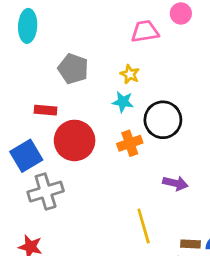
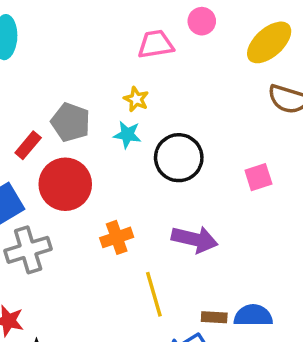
gray pentagon: (73, 69) -> (71, 122), moved
red rectangle: (46, 110) -> (28, 145), turned -55
orange cross: (130, 143) -> (117, 237), moved
purple arrow: (175, 183) -> (195, 239), size x1.4

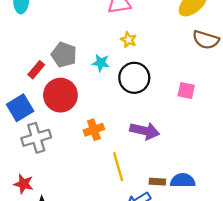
yellow star: (136, 99) -> (129, 40), moved
pink square: (258, 177) -> (186, 90), turned 30

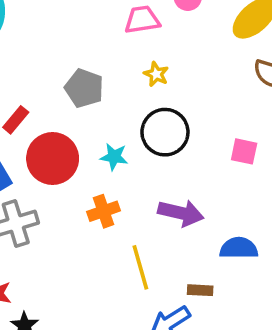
gray pentagon: (64, 55) -> (84, 88), moved
cyan star: (101, 63) -> (114, 157), moved
blue semicircle: (183, 180) -> (239, 248), moved

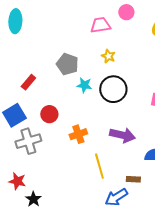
cyan star: (114, 157) -> (84, 85), moved
red circle: (53, 158) -> (49, 114), moved, size x0.6

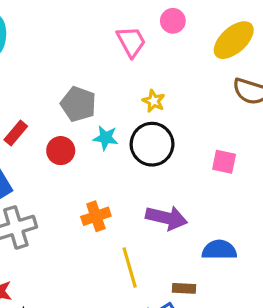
pink trapezoid: (100, 25) -> (131, 42), turned 70
yellow star: (108, 56) -> (154, 101), moved
red circle: (49, 114) -> (61, 151), moved

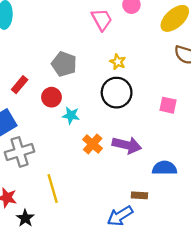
cyan star: (106, 138) -> (71, 115), moved
orange cross: (96, 216) -> (93, 144), moved, turned -30
yellow line: (130, 268) -> (53, 188), moved

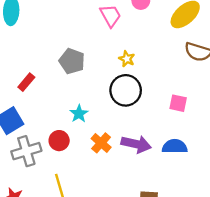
red circle: (51, 97) -> (59, 141), moved
cyan star: (71, 115) -> (79, 114), turned 30
blue semicircle: (165, 168) -> (175, 146), moved

